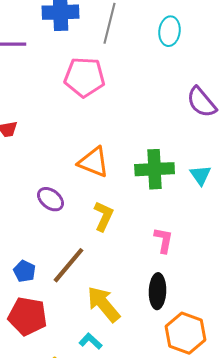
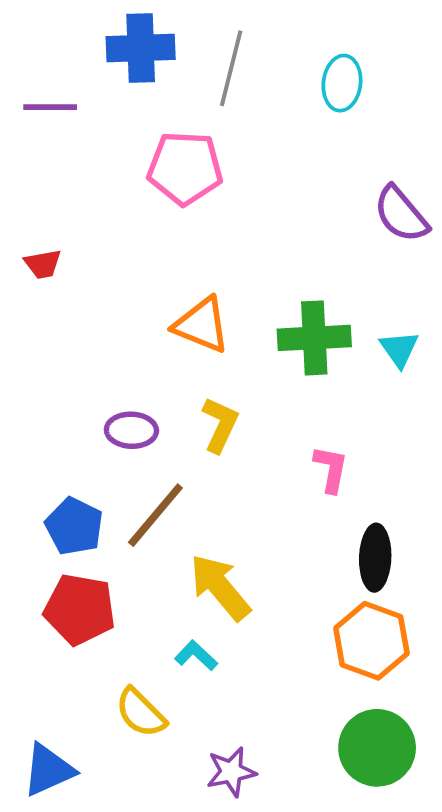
purple ellipse: (51, 199) -> (131, 430), moved, turned -36
blue pentagon: (25, 271) -> (74, 526), size x1.4
black ellipse: (158, 291) -> (375, 558), moved

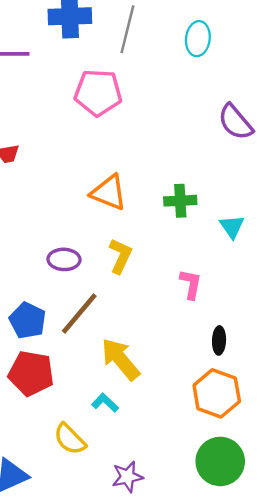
green cross: (314, 338) -> (180, 201), size x0.7
cyan triangle: (399, 349) -> (232, 227), moved
black ellipse: (375, 558) -> (219, 340), size x0.7

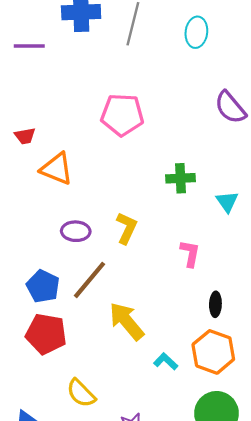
pink pentagon: (98, 93) -> (122, 115), moved
orange triangle: (109, 192) -> (57, 169), moved
cyan L-shape: (105, 403) -> (166, 361), moved

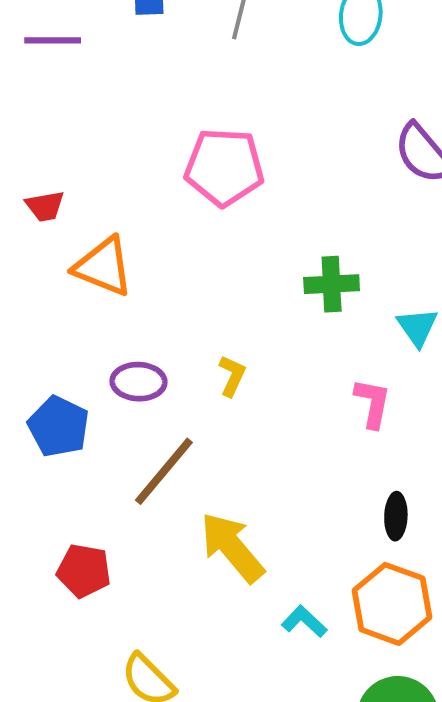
yellow L-shape: (127, 228) -> (232, 376), size x0.7
pink L-shape: (190, 253) -> (372, 403), moved
blue pentagon: (43, 286) -> (59, 426), moved
red pentagon: (46, 334) -> (84, 571), size x0.7

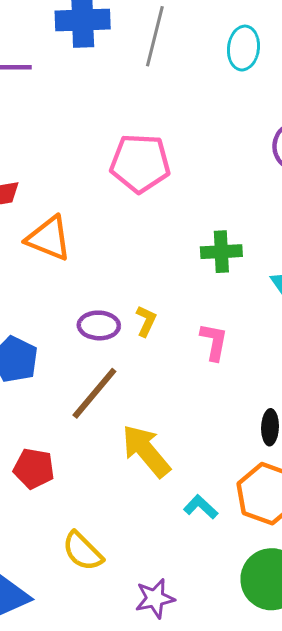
purple ellipse: (138, 382) -> (99, 325), moved
pink L-shape: (372, 403) -> (214, 342), moved

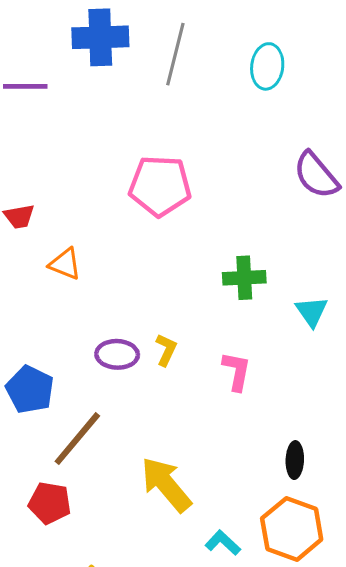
orange triangle: (49, 238) -> (65, 264), size x0.7
brown line: (94, 393) -> (77, 439), moved

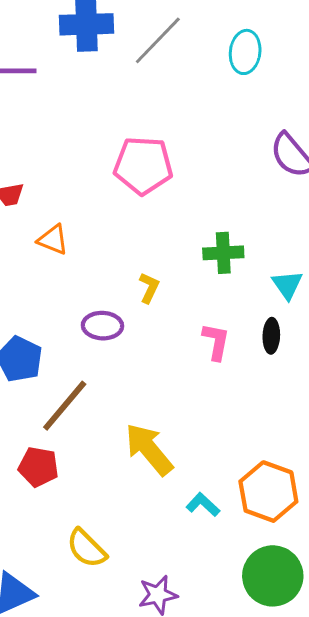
gray line: (175, 54) -> (158, 40), turned 30
yellow L-shape: (166, 350) -> (149, 288), moved
black ellipse: (295, 460) -> (271, 336), moved

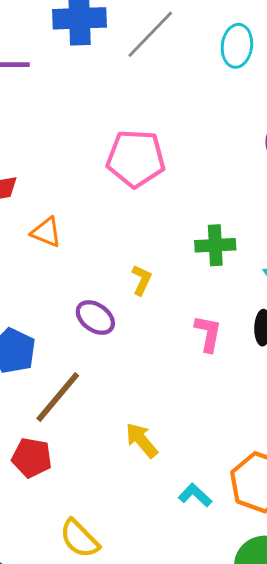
purple ellipse: (102, 326) -> (95, 317), turned 33
yellow arrow: (149, 449) -> (142, 440), size x0.7

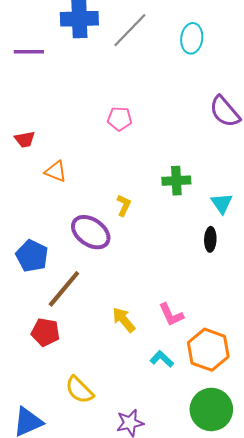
pink pentagon: (136, 159) -> (120, 119), size x0.6
purple ellipse: (95, 317) -> (91, 232), size x1.4
pink L-shape: (208, 333) -> (171, 315), moved, turned 144

